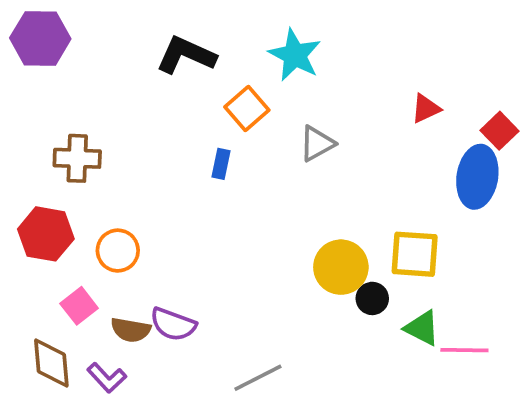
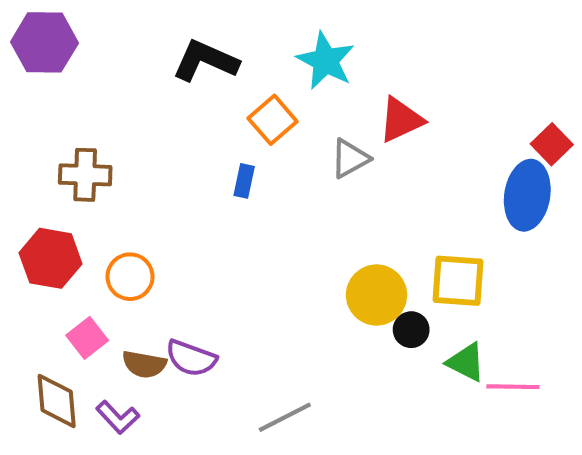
red triangle: (426, 109) -> (401, 120), moved, size x1.4

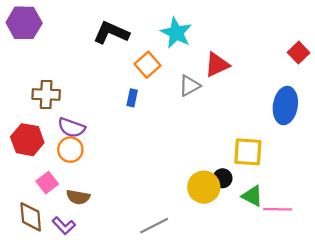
red square: (552, 144) -> (299, 53), moved
yellow circle: (377, 295) -> (204, 187), moved
purple semicircle: (191, 358) -> (71, 128), moved

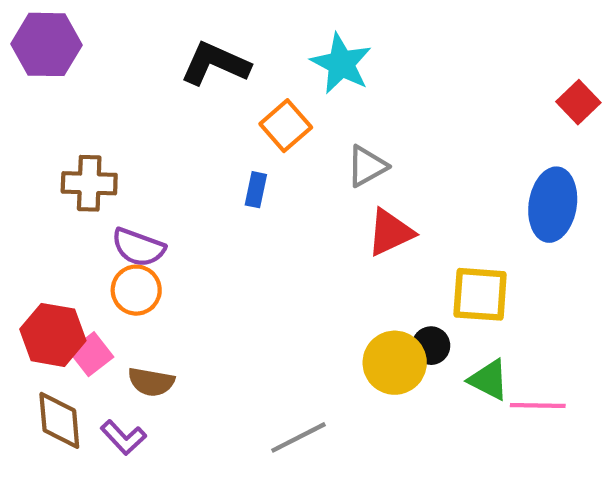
red triangle: (217, 65) -> (390, 232), moved
red hexagon: (27, 140) -> (53, 335), moved

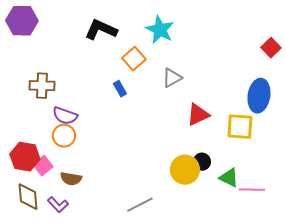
blue rectangle: (256, 190) -> (120, 89), turned -42
red triangle: (390, 232) -> (198, 115), moved
yellow square: (480, 294) -> (240, 127), moved

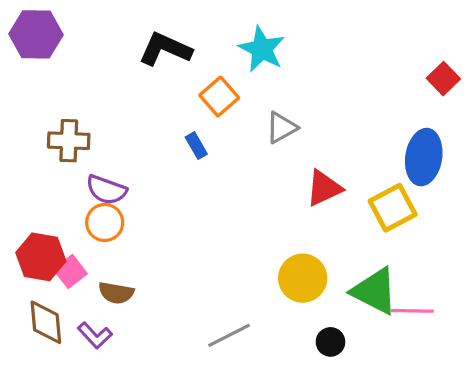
yellow square: (240, 127) -> (393, 208), turned -32
black circle: (202, 162) -> (330, 342), moved
green triangle: (229, 178) -> (375, 291), size x1.5

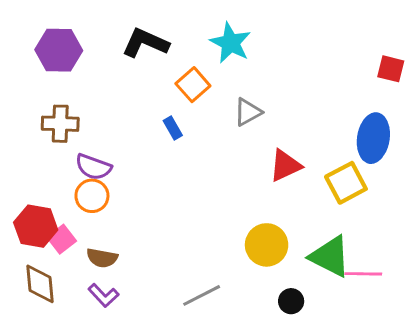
purple hexagon: (36, 34) -> (59, 50), moved
red square: (443, 79) -> (391, 69), turned -32
purple L-shape: (95, 335) -> (103, 295), moved

